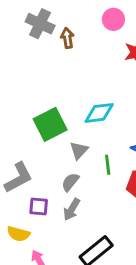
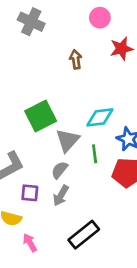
brown arrow: (67, 38) -> (76, 59), moved
cyan diamond: (99, 113) -> (100, 117), moved
gray triangle: (79, 150) -> (68, 140), size x1.4

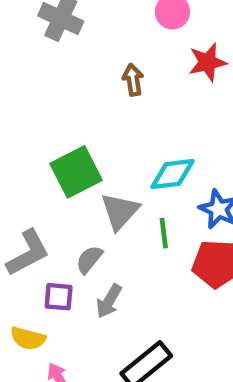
gray semicircle: (59, 170) -> (89, 259), moved

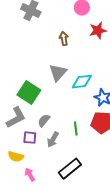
green square: (76, 172) -> (29, 93), moved, turned -30
gray triangle: (120, 211) -> (58, 73), moved
green line: (164, 233) -> (76, 129), moved

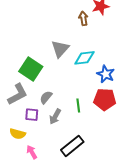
brown arrow: (64, 39) -> (83, 18), moved

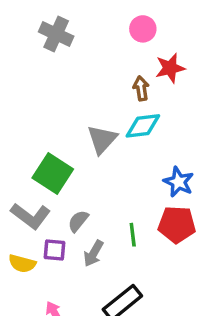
cyan diamond: (84, 58) -> (143, 126), moved
gray L-shape: (18, 94) -> (31, 216), turned 65
yellow semicircle: (18, 134) -> (22, 264), moved

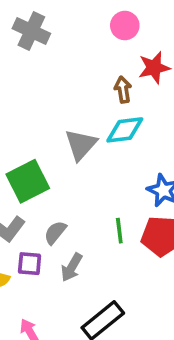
green square: (53, 173) -> (28, 181), turned 30
green line: (133, 235) -> (119, 231), moved

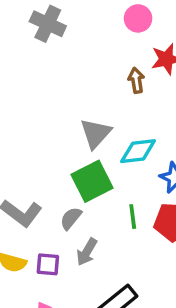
cyan diamond: (125, 130) -> (138, 151), moved
green square: (28, 181) -> (92, 181), moved
purple square: (30, 264) -> (48, 264), moved

